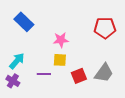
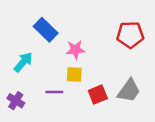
blue rectangle: (24, 22) -> (46, 30), moved
cyan arrow: (17, 61) -> (23, 62), moved

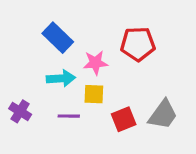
red pentagon: (130, 35) -> (138, 44), moved
cyan arrow: (23, 62) -> (61, 78), moved, turned 45
purple cross: (16, 101) -> (20, 111), moved

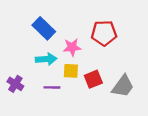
red square: (124, 119) -> (93, 79), moved

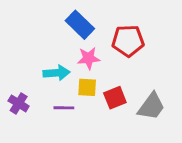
blue rectangle: (44, 28) -> (80, 25), moved

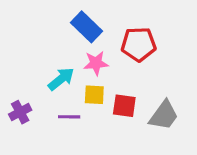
cyan arrow: (57, 73) -> (61, 79), turned -35
red square: (115, 98) -> (124, 106), turned 30
purple cross: (19, 103) -> (20, 112), turned 30

